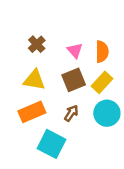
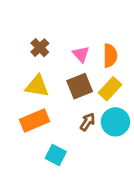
brown arrow: (71, 113) -> (88, 122), moved
cyan square: (52, 144) -> (56, 155), size x0.7

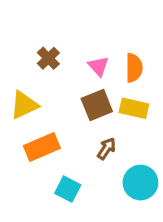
yellow triangle: (37, 86) -> (24, 105), moved, turned -35
yellow rectangle: (110, 89) -> (134, 108), turned 60
cyan circle: (115, 122) -> (140, 183), moved

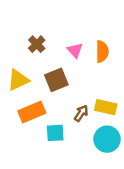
brown square: (97, 105) -> (56, 80), moved
yellow rectangle: (134, 108) -> (106, 107), moved
cyan square: (68, 189) -> (55, 133), moved, turned -30

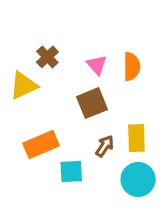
yellow triangle: (18, 80) -> (24, 86), moved
brown square: (56, 80) -> (92, 103), moved
yellow rectangle: (106, 107) -> (136, 138), turned 75

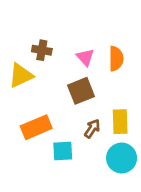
brown cross: (47, 57) -> (42, 50), turned -36

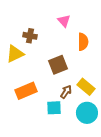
pink triangle: (85, 57) -> (64, 21), moved
yellow rectangle: (120, 122) -> (86, 87), turned -48
cyan square: (63, 151) -> (54, 108), moved

